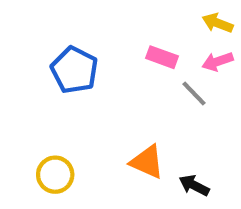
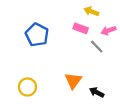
yellow arrow: (218, 23) -> (91, 11), moved
orange triangle: (147, 162) -> (73, 81), turned 42

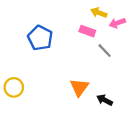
pink arrow: (108, 31) -> (117, 23), moved
yellow circle: (27, 87) -> (14, 87), moved

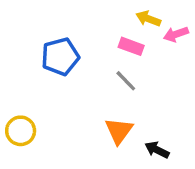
blue pentagon: (40, 38) -> (60, 57), turned 30
gray line: (105, 51) -> (126, 81), moved

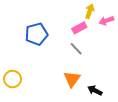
yellow arrow: (148, 19) -> (90, 11), turned 88
pink rectangle: (131, 46) -> (79, 28), turned -48

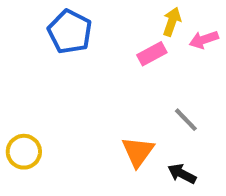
blue pentagon: (37, 34) -> (70, 32), moved, turned -30
gray line: (76, 49) -> (186, 120), moved

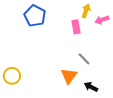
pink rectangle: (152, 54) -> (76, 27), turned -72
gray line: (186, 120) -> (84, 59), moved

